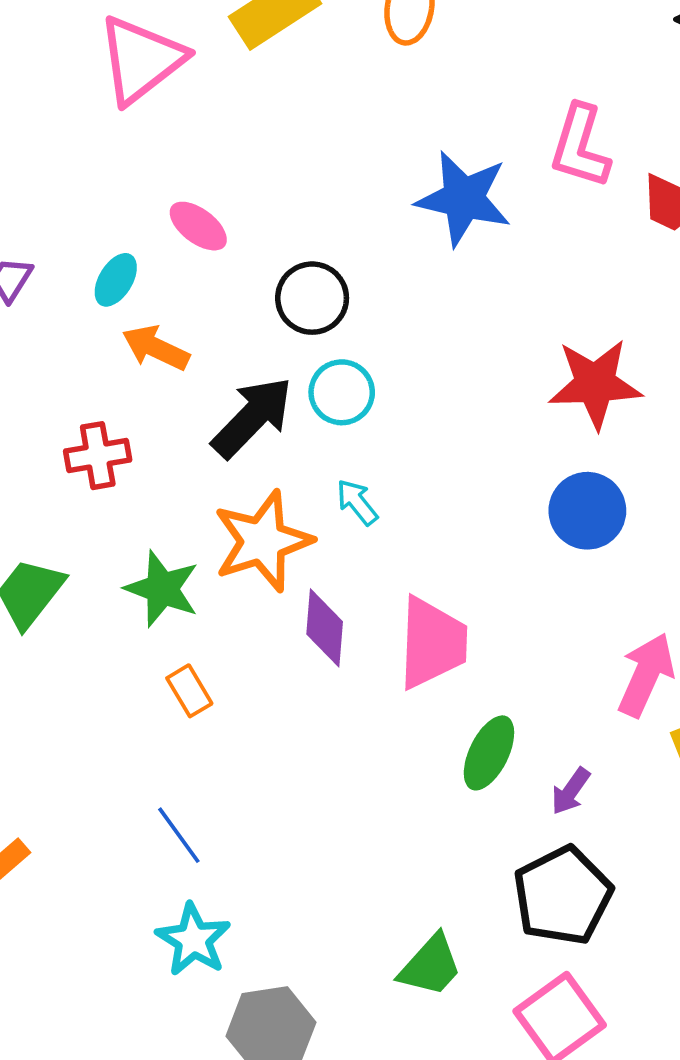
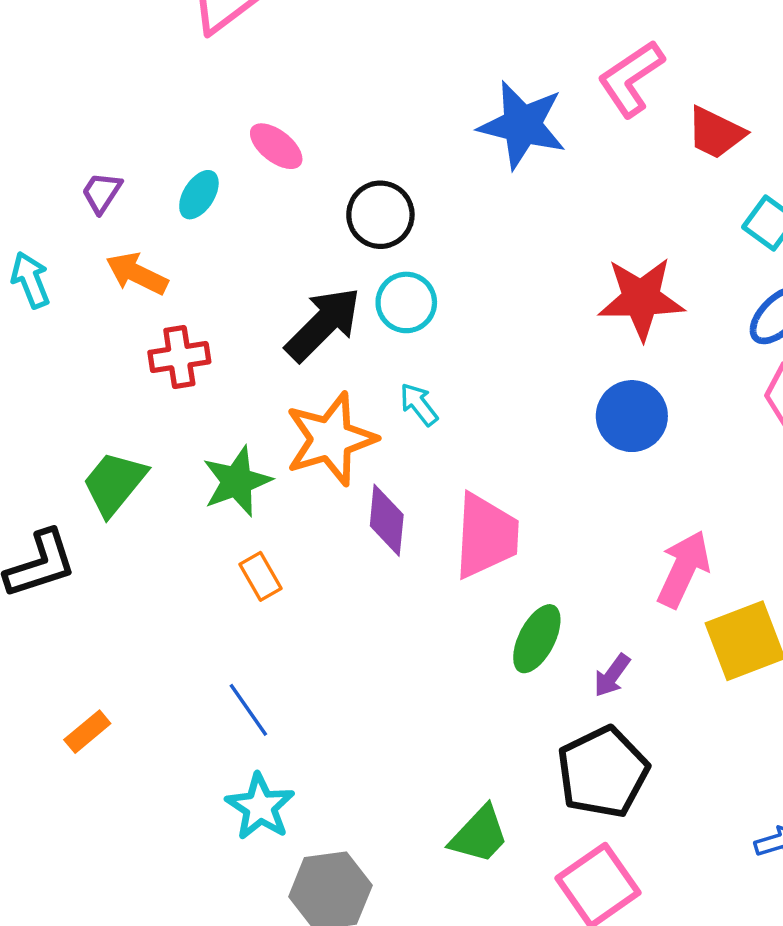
pink L-shape: (580, 146) -> (631, 79), turned 38
orange arrow: (156, 348) -> (137, 274), moved
green star: (162, 589) -> (237, 481), turned 30

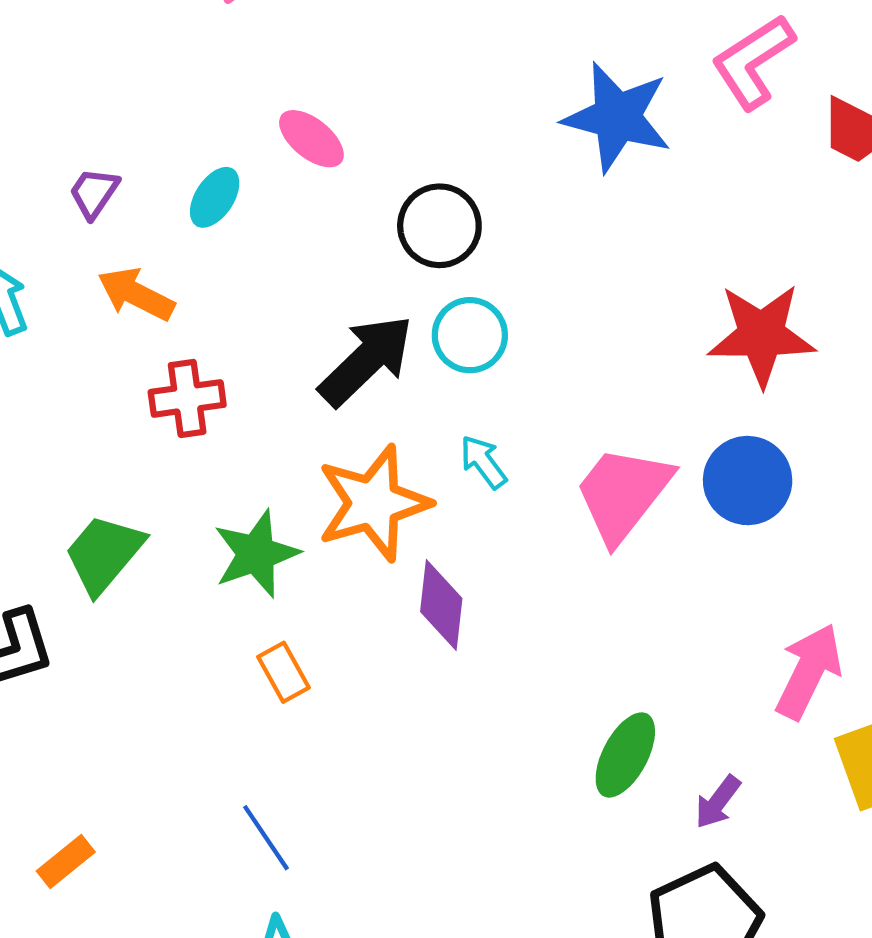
pink trapezoid: (486, 536) -> (623, 494), moved, turned -146

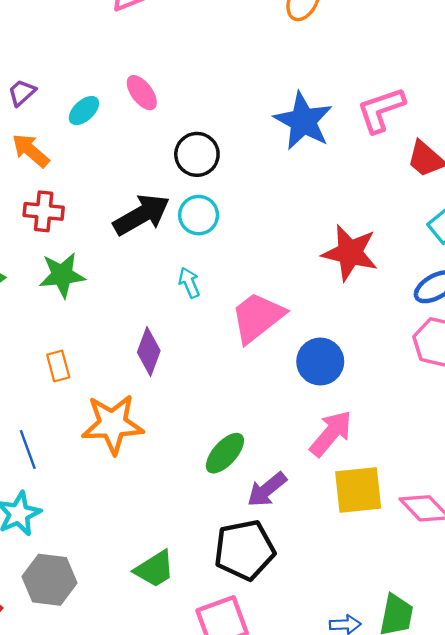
blue circle: (748, 481) -> (320, 362), moved
orange star: (373, 503) -> (113, 424), moved
green star: (256, 554) -> (62, 275), moved
purple arrow: (718, 802) -> (267, 490), size x1.4

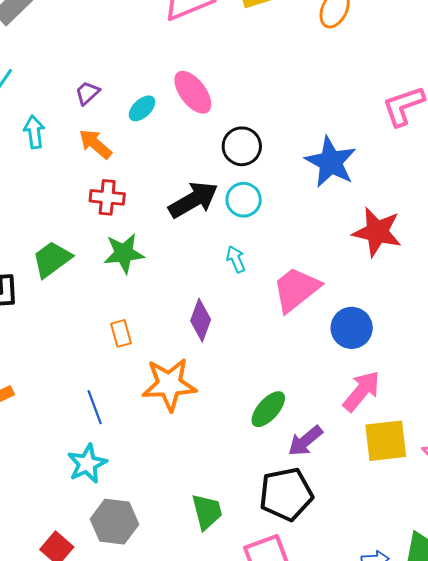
pink ellipse: (142, 93) -> (193, 92), size x1.4
blue star: (303, 121) -> (331, 162), moved
green trapezoid: (155, 569) -> (207, 512), turned -72

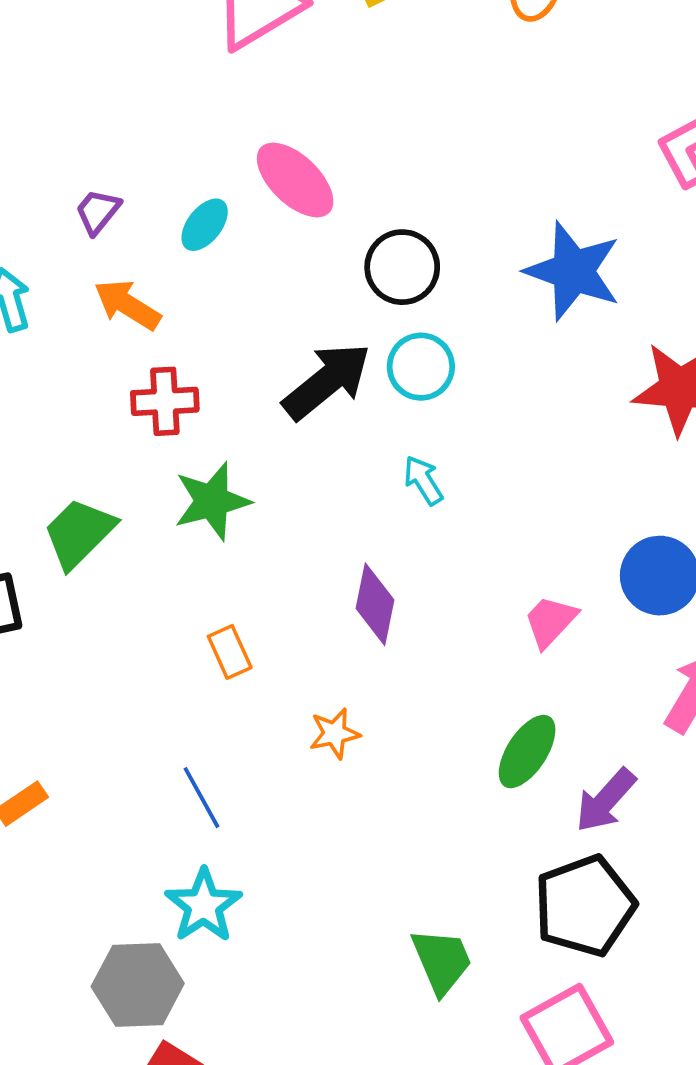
pink trapezoid: (296, 289) -> (550, 621), moved, size x0.6
orange star: (169, 384) -> (335, 733), size x0.5
gray hexagon: (115, 522) -> (138, 985), moved

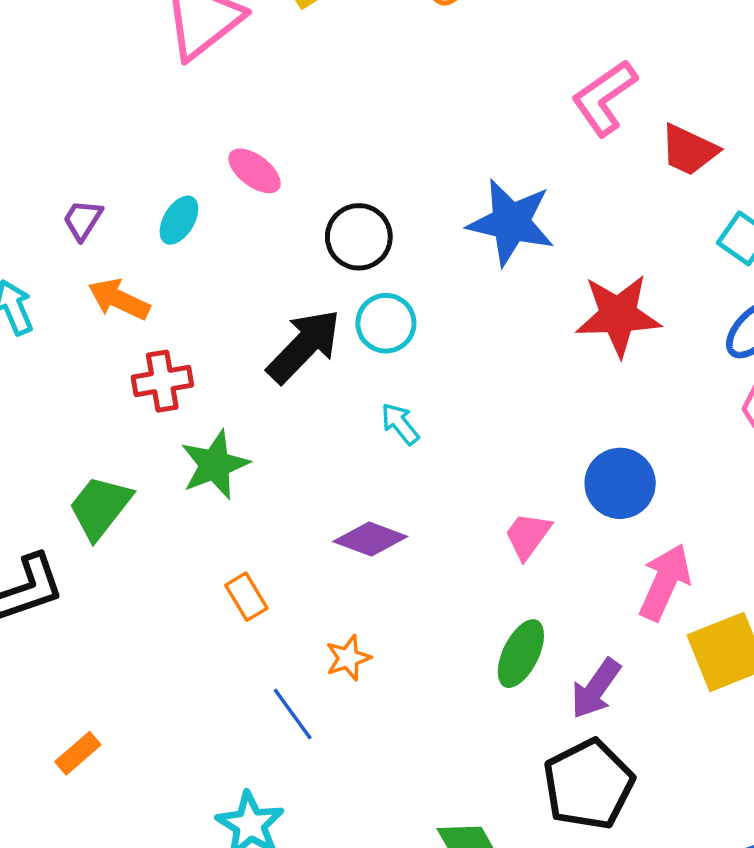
pink ellipse: (295, 180) -> (255, 171), size x0.7
purple diamond: (375, 604) -> (370, 539), turned -74
blue line: (201, 798) -> (293, 714), moved

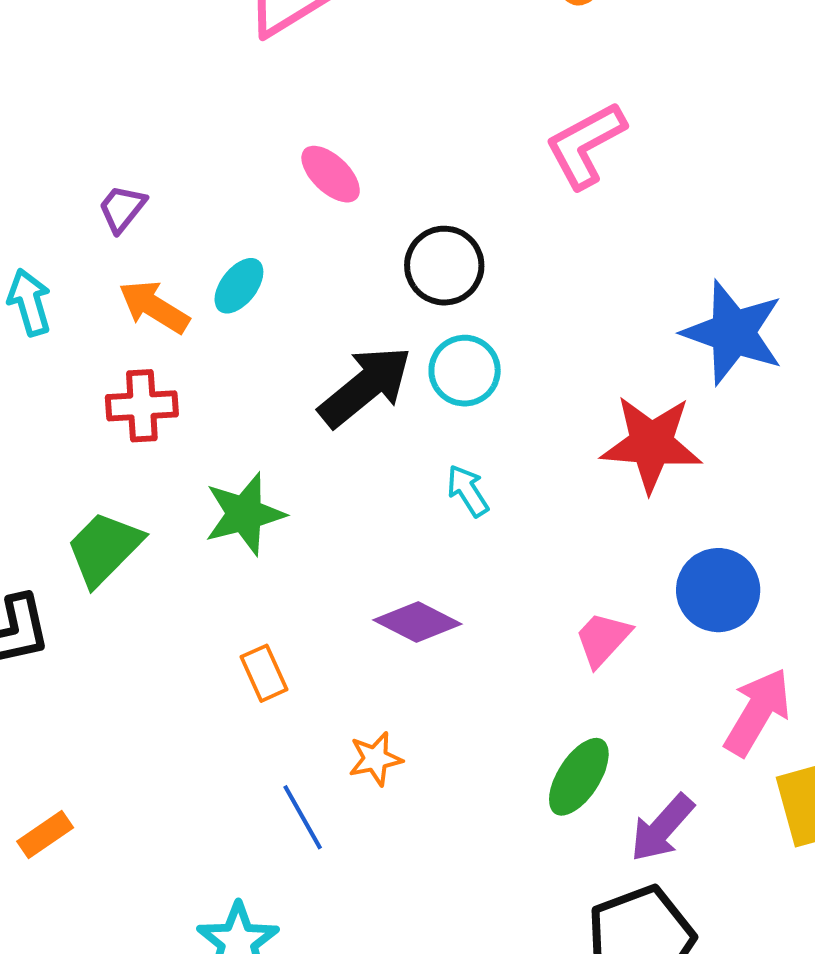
pink L-shape: (604, 98) -> (585, 145), moved
cyan ellipse: (179, 220) -> (239, 286), moved
blue star: (511, 222) -> (733, 333), moved
red star: (618, 315) -> (651, 444), moved
red cross: (162, 381) -> (142, 406), moved

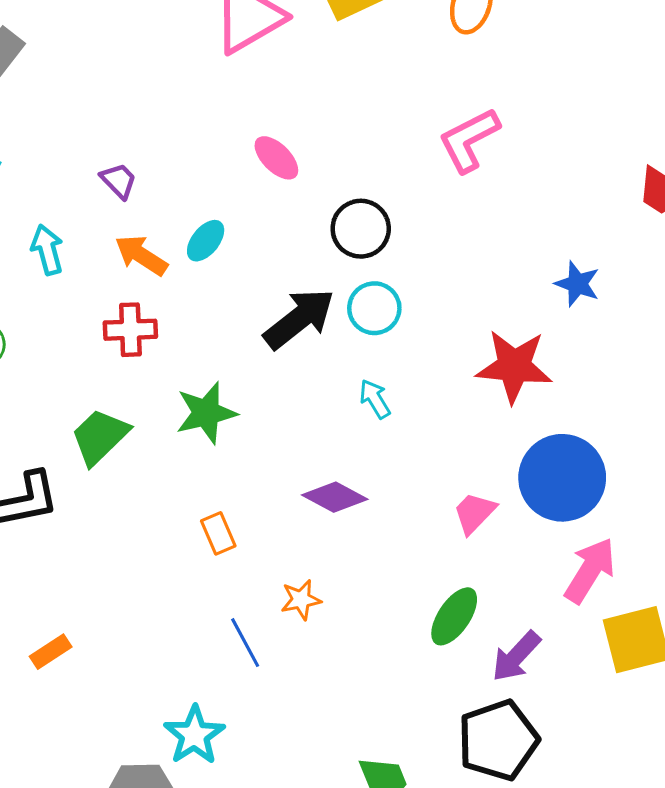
purple trapezoid: (122, 209) -> (119, 181), turned 96
blue star: (733, 333) -> (577, 284), size x0.6
blue circle: (718, 590) -> (562, 478), size x1.4

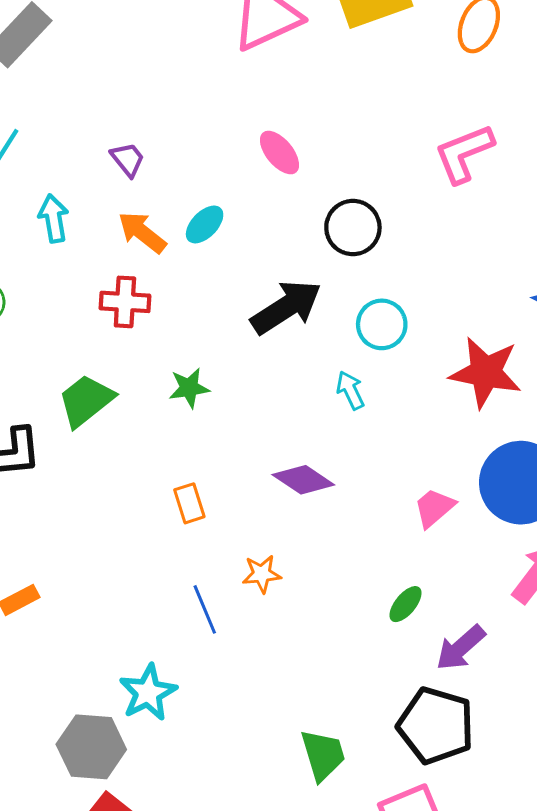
cyan circle: (374, 308) -> (382, 324), moved
green star: (206, 413) -> (189, 388), size x0.7
green ellipse: (454, 616) -> (405, 604), size x0.7
black pentagon: (498, 740) -> (436, 726), turned 30

